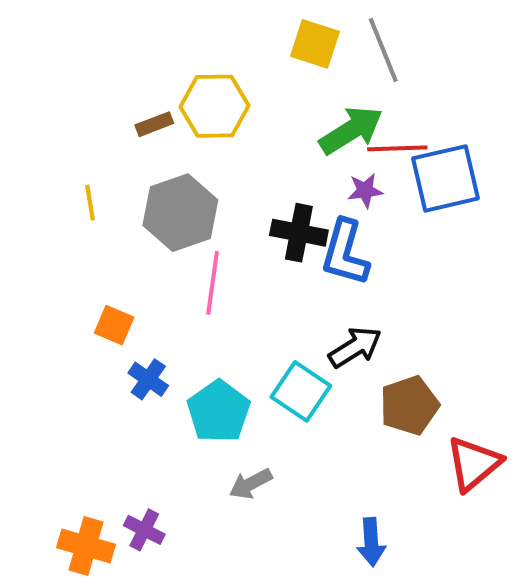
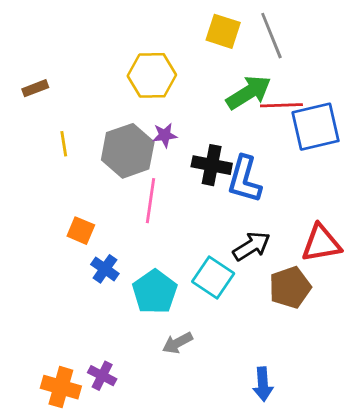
brown rectangle: (154, 124) -> (35, 88), moved
purple star: (365, 191) -> (165, 135), moved
red triangle: (474, 464) -> (321, 243), moved, turned 30

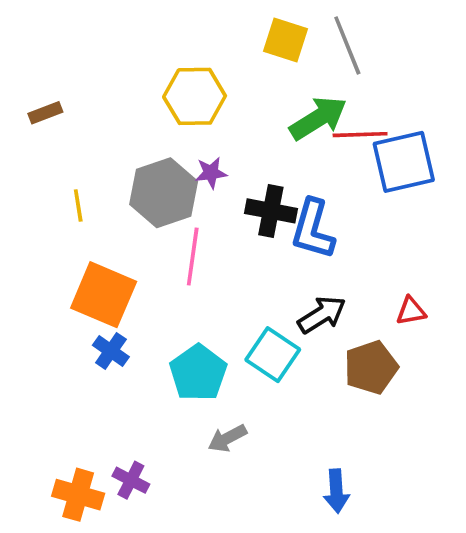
yellow line: (64, 144) -> (78, 206), moved
orange square: (81, 231) -> (104, 295), size x1.8
red triangle: (321, 243) -> (411, 311), size x0.6
blue cross: (105, 269) -> (111, 351), moved

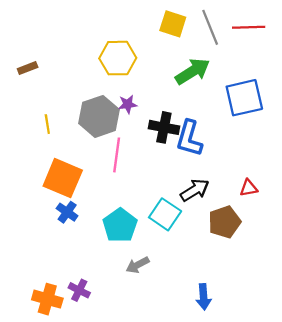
red line: (360, 135) -> (249, 27), moved

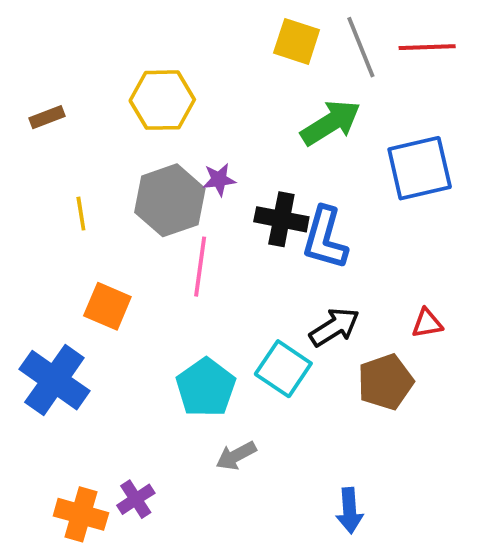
yellow hexagon: (118, 58) -> (162, 100), moved
orange square: (63, 178) -> (107, 306), size x0.7
blue cross: (67, 212) -> (54, 380), moved, size x1.8
purple cross: (79, 290) -> (136, 499), turned 30

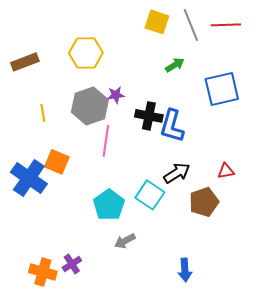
brown rectangle: (47, 117) -> (25, 62), size x1.5
green arrow: (331, 123) -> (175, 65), size x0.6
blue cross: (54, 380) -> (29, 178), moved

